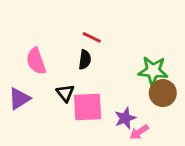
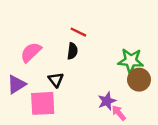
pink semicircle: (36, 61) -> (31, 52), turned 65
pink square: (88, 107) -> (43, 103), moved
pink arrow: (139, 132) -> (119, 113), turned 84

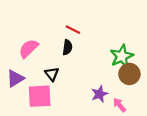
green star: (131, 61) -> (122, 56), turned -30
pink arrow: (119, 113) -> (119, 105), moved

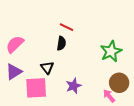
pink semicircle: (29, 48) -> (15, 44), moved
brown circle: (129, 74) -> (119, 83), moved
purple star: (100, 94) -> (74, 86), moved

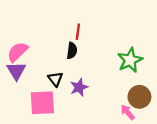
red line: (66, 27) -> (78, 32), turned 72
purple triangle: (14, 72) -> (16, 71), moved, turned -30
purple star: (74, 86) -> (79, 87), moved

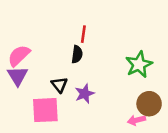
pink arrow: (128, 112) -> (136, 120), turned -63

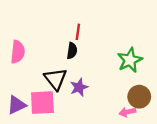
pink semicircle: (19, 56) -> (18, 52), turned 140
purple triangle: (18, 76) -> (17, 105), moved, turned 36
black triangle: (59, 85) -> (55, 79), size x1.5

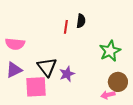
black semicircle: (72, 51) -> (81, 21), moved
pink semicircle: (18, 52) -> (15, 44), turned 90
purple triangle: (17, 105) -> (14, 70), moved

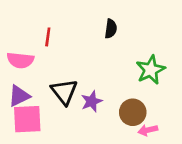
red line: (66, 27) -> (48, 37), moved
brown circle: (118, 82) -> (133, 112), moved
pink square: (36, 87) -> (27, 119), moved

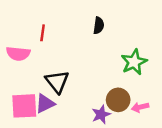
purple triangle: (19, 96) -> (45, 104), moved
purple star: (92, 101) -> (101, 114), moved
pink arrow: (148, 130) -> (140, 107), moved

